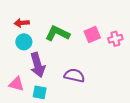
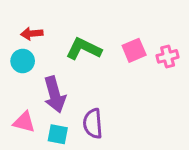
cyan circle: (24, 42) -> (23, 61), moved
purple semicircle: (74, 75) -> (93, 124), moved, turned -108

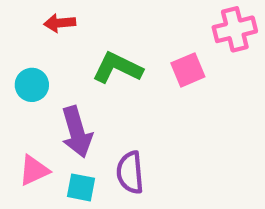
red arrow: (32, 34) -> (60, 23), moved
pink cross: (168, 56) -> (235, 29), moved, size x1.4
pink triangle: (24, 122) -> (34, 170), turned -40

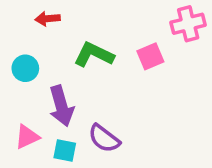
purple semicircle: (130, 172) -> (104, 138), turned -48

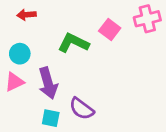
red arrow: (48, 19) -> (26, 15), moved
pink square: (150, 56) -> (110, 30), moved, turned -30
pink triangle: (27, 137) -> (14, 82), moved

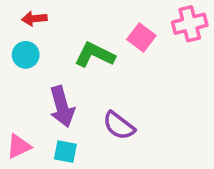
cyan circle: (20, 54) -> (26, 55), moved
pink triangle: (14, 82) -> (19, 146), moved
purple semicircle: (82, 109) -> (119, 126), moved

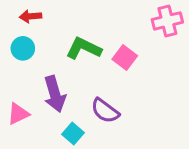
pink square: (141, 38) -> (125, 57), moved
pink triangle: (19, 146) -> (18, 114), moved
cyan square: (65, 152) -> (73, 134), moved, turned 30

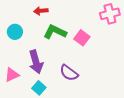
red arrow: (30, 16) -> (41, 11), moved
cyan square: (73, 134) -> (39, 88), moved

